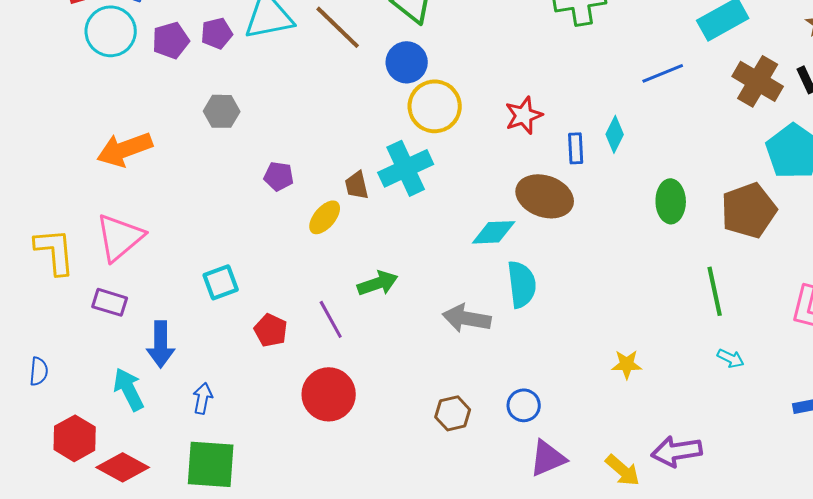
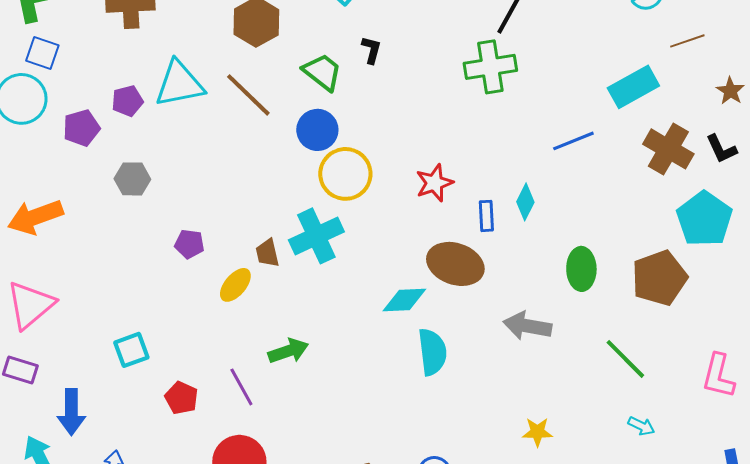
purple pentagon: (171, 40) -> (81, 128), moved
green line: (715, 291) -> (625, 359), turned -33
gray arrow: (467, 318) -> (527, 326), moved

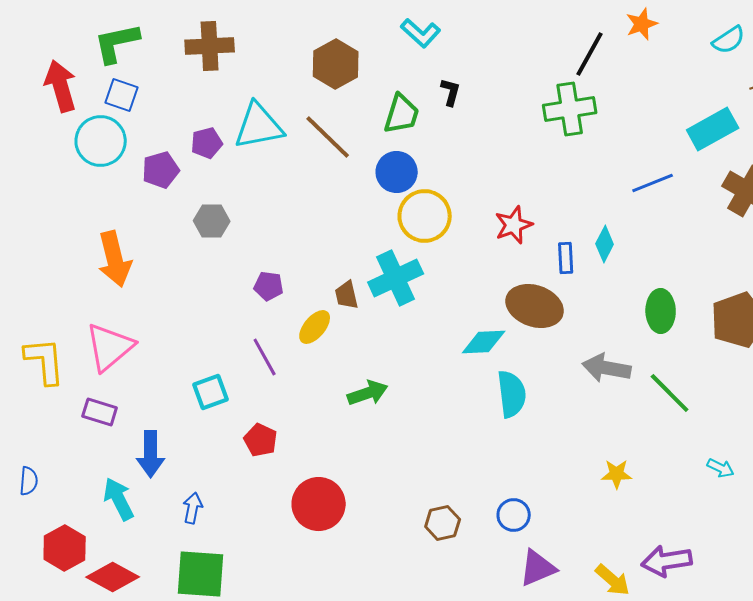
green trapezoid: (322, 72) -> (402, 114), turned 69
orange arrow: (35, 217) -> (115, 259), turned -84
green line: (625, 359) -> (670, 393), moved
purple line: (241, 387) -> (265, 357), moved

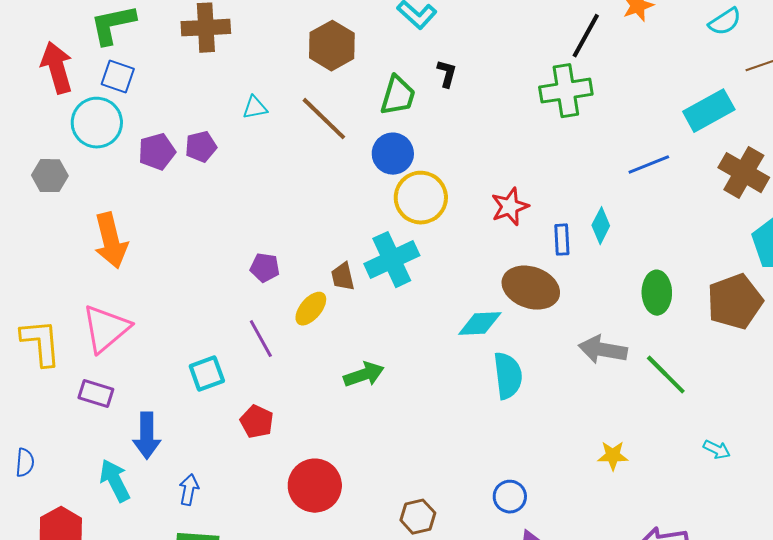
cyan triangle: (259, 126) -> (255, 108), size x0.5
purple pentagon: (207, 143) -> (201, 147), moved
gray hexagon: (212, 221) -> (50, 176), moved
brown hexagon: (443, 523) -> (418, 517), moved

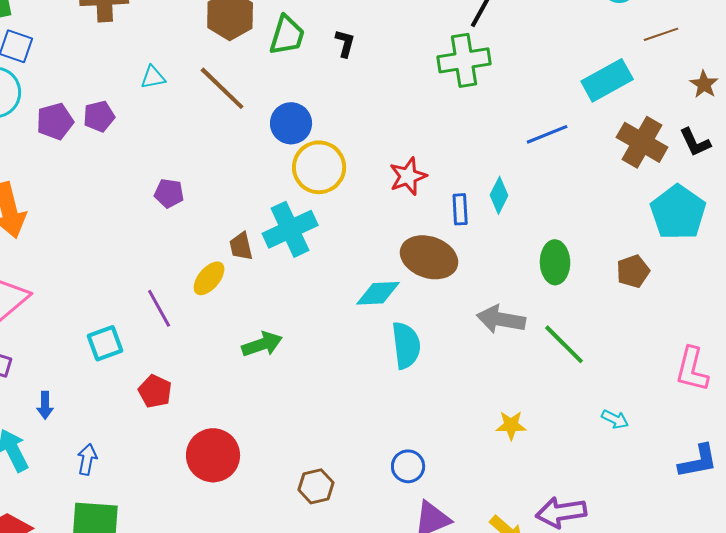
green trapezoid: (398, 96) -> (287, 35), moved
purple pentagon: (265, 268) -> (169, 193), moved
brown pentagon: (735, 302) -> (633, 271), size x0.6
blue arrow: (147, 436) -> (45, 405), size x0.6

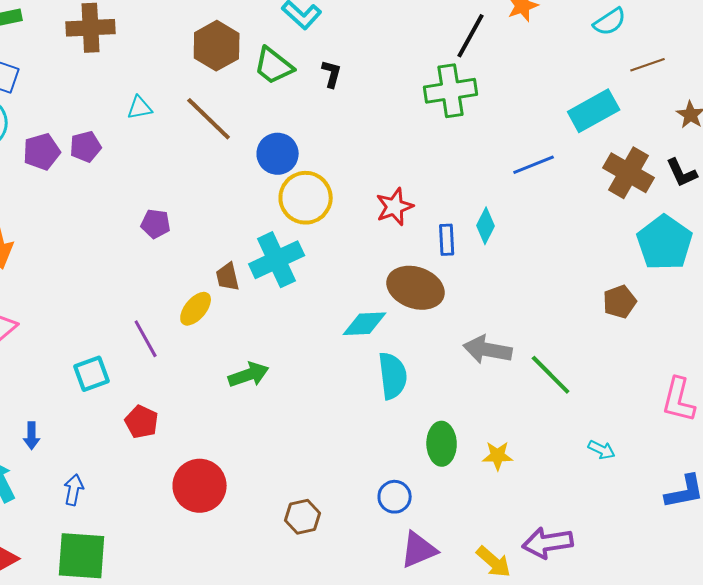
green trapezoid: (287, 35) -> (274, 66), turned 111
green ellipse: (555, 262) -> (442, 444), moved

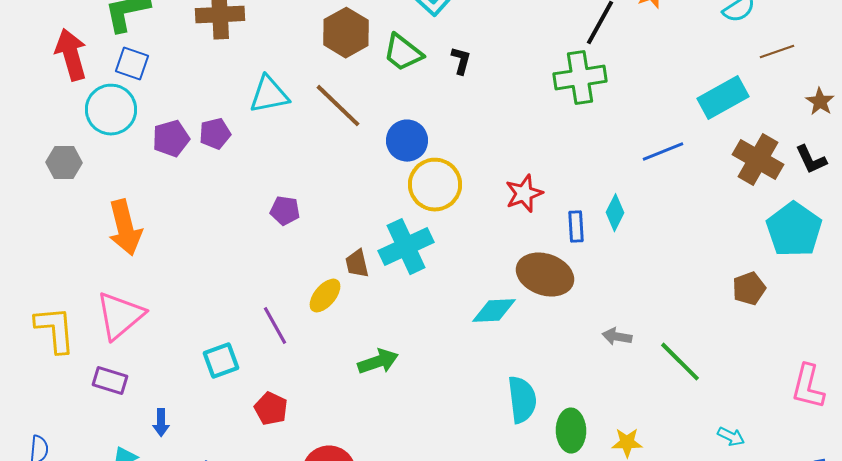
cyan triangle: (140, 108) -> (269, 95), size x1.6
gray arrow: (488, 350) -> (617, 337), size x0.6
cyan semicircle: (393, 376) -> (522, 400), moved

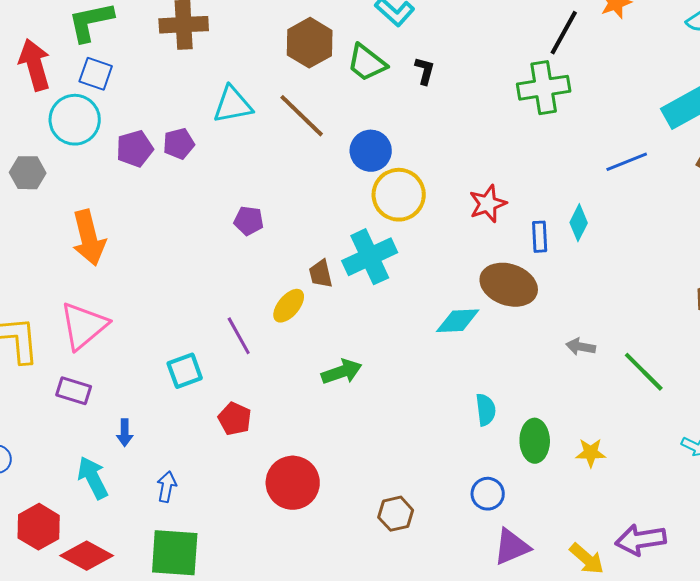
cyan semicircle: (522, 400) -> (486, 410), size x0.7

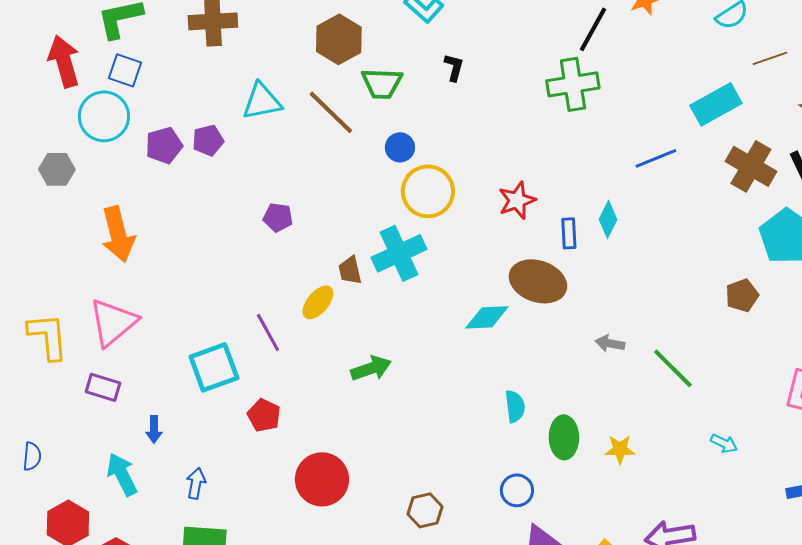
green trapezoid: (367, 63) -> (382, 83), moved, turned -36
blue circle: (371, 151) -> (400, 147), size x0.7
cyan square: (185, 371) -> (214, 367), size x1.4

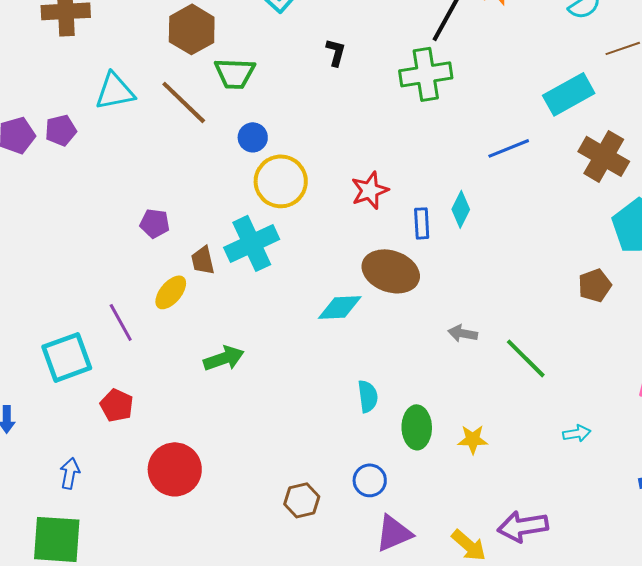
black L-shape: (454, 67) -> (336, 52), moved
purple pentagon: (278, 217) -> (155, 223), moved
cyan arrow: (724, 443) -> (577, 433), turned -36
blue arrow: (196, 483) -> (70, 473), moved
brown hexagon: (425, 510) -> (302, 500), moved

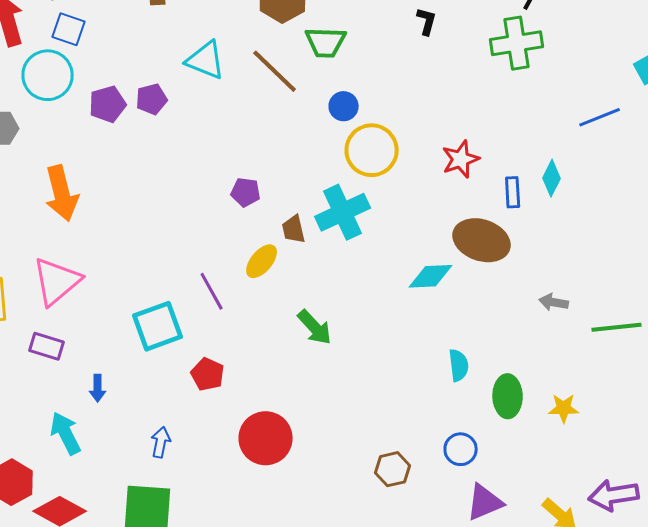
cyan triangle: (115, 91) -> (206, 60), turned 33
green arrow: (224, 358) -> (315, 327), turned 66
green line: (526, 358) -> (617, 327), turned -51

